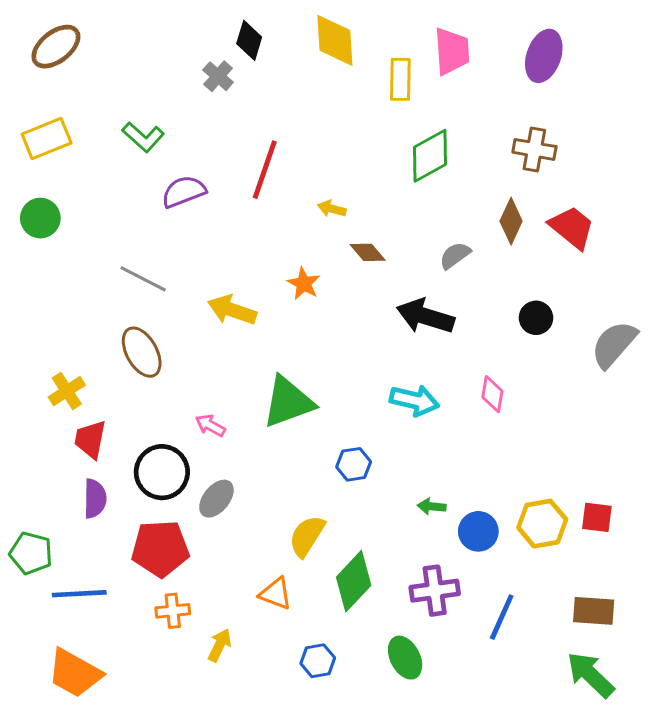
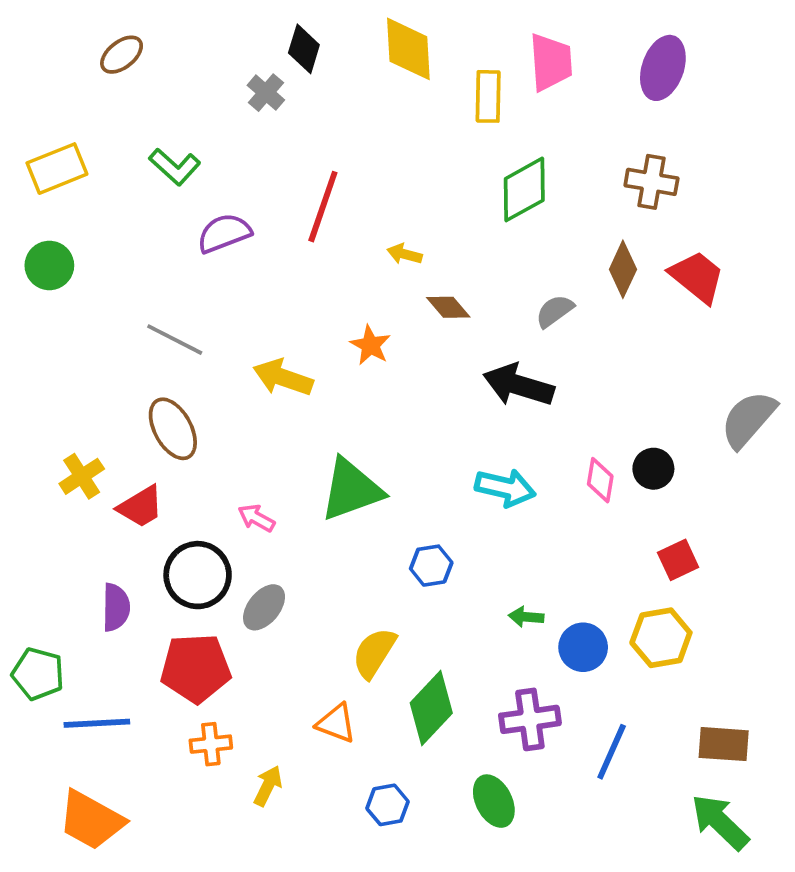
brown ellipse: (56, 47) -> (122, 55), moved, size x0.7
black circle: (536, 318) -> (653, 469), moved
red trapezoid: (90, 439) -> (141, 507), moved, turned -132
red square: (597, 517) -> (678, 560), moved, turned -32

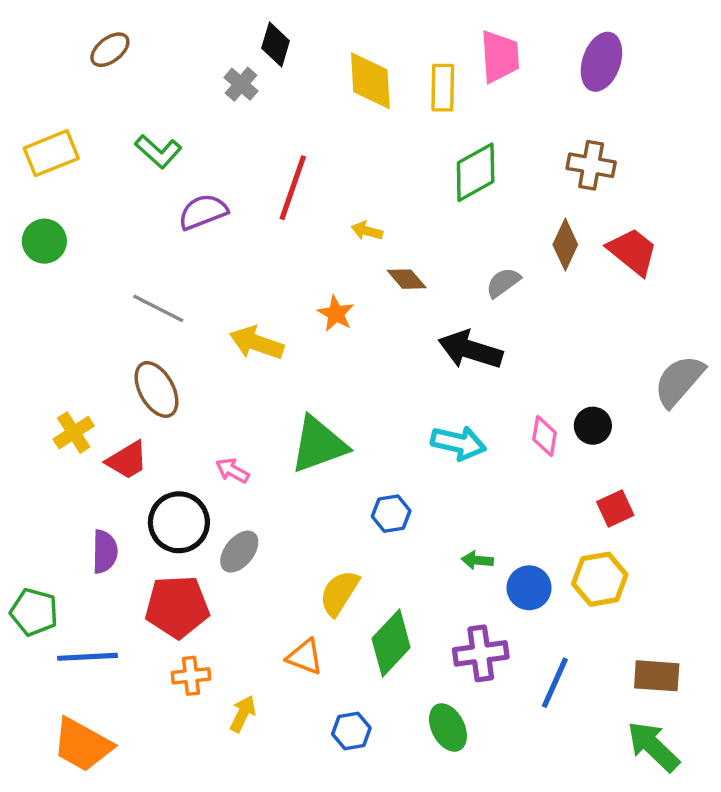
yellow diamond: (408, 49) -> (370, 81), moved

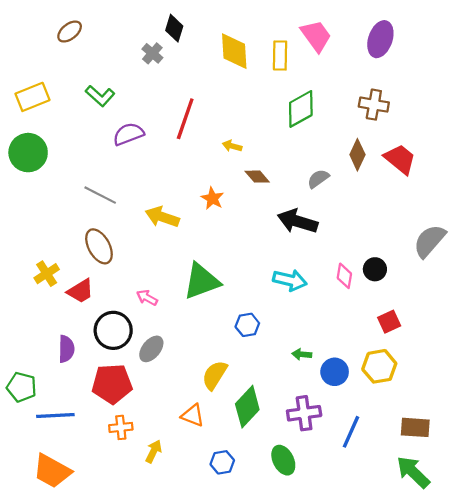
pink trapezoid: (500, 57) -> (316, 36), turned -32
green circle: (44, 241) -> (28, 153), size x1.4

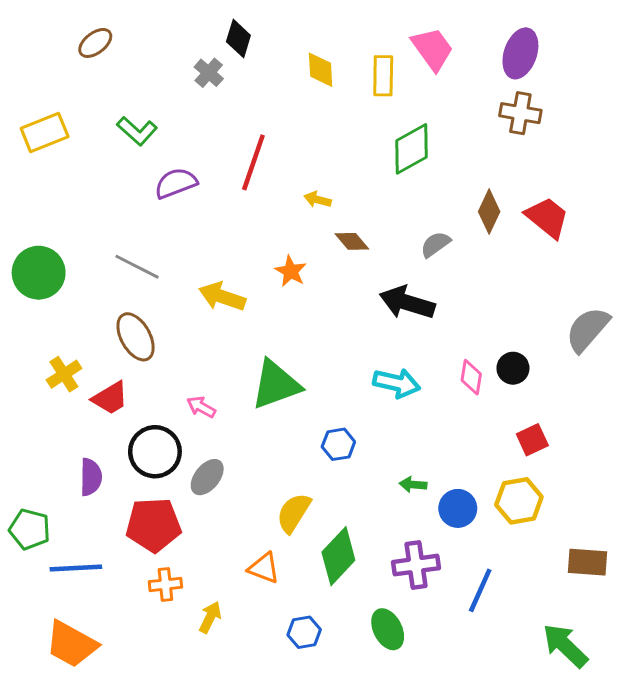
yellow diamond: (234, 51) -> (321, 70), size x0.7
brown cross: (374, 105) -> (520, 113), moved
green circle: (28, 153) -> (39, 273), moved
brown rectangle: (415, 427) -> (588, 562), moved

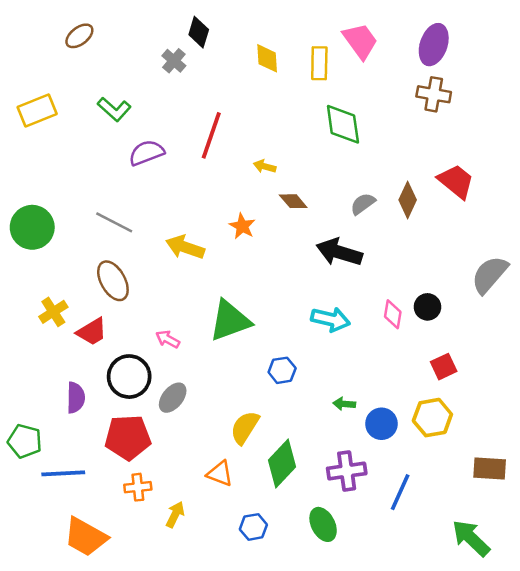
green diamond: (412, 149) -> (343, 124), turned -69
brown diamond: (489, 212) -> (408, 200), moved
orange trapezoid: (71, 644) -> (86, 537), moved

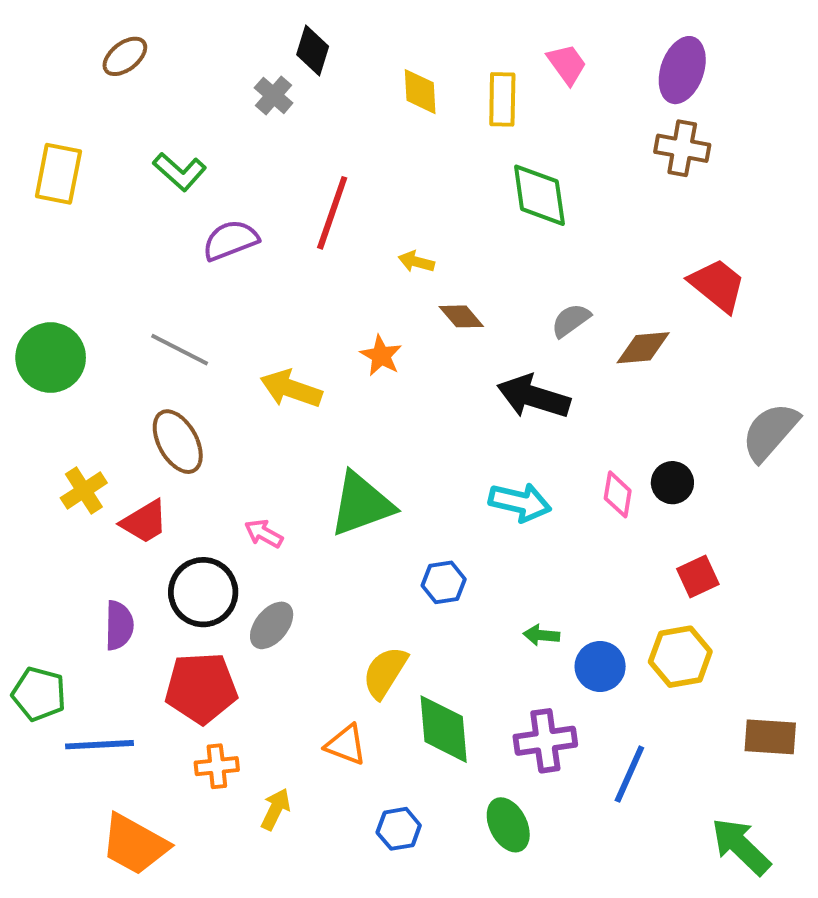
pink trapezoid: (360, 41) -> (567, 64), size x0.7
yellow rectangle: (37, 110) -> (58, 174), turned -57
brown diamond: (408, 200) -> (643, 348), moved, turned 60
green diamond: (282, 464) -> (444, 729), turned -48

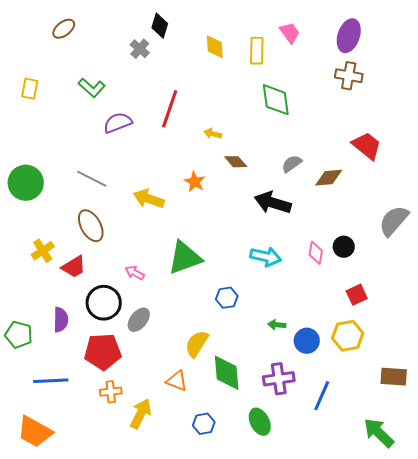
yellow rectangle: (58, 174) -> (30, 89), size x0.7
green pentagon: (39, 694) -> (19, 335), moved
yellow arrow: (275, 809) -> (141, 414), size x1.4
orange trapezoid: (135, 844) -> (35, 432), moved

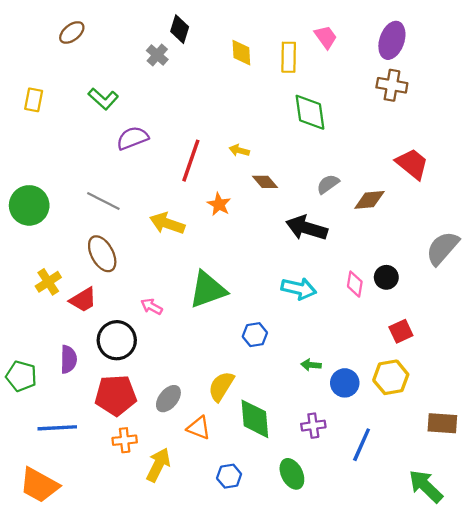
red line: (170, 109) -> (191, 161), moved
gray ellipse: (139, 320) -> (168, 399), moved
purple cross: (279, 379) -> (313, 426), size x0.7

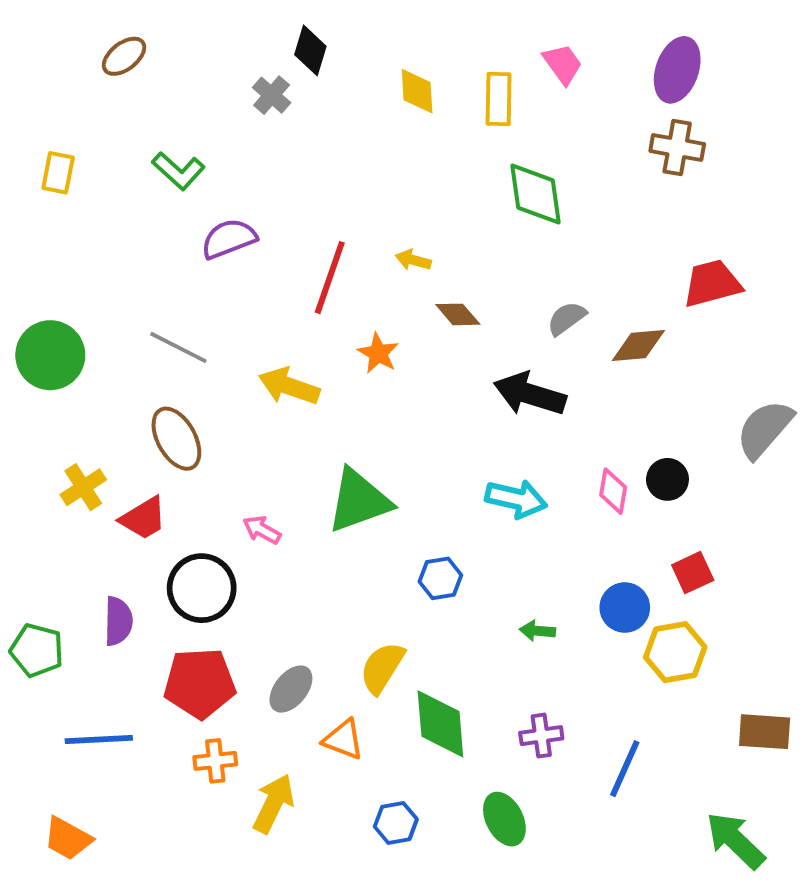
red trapezoid: (412, 164) -> (712, 283), turned -54
blue circle: (345, 383) -> (625, 608), moved
orange trapezoid: (39, 485) -> (68, 838), size x0.7

